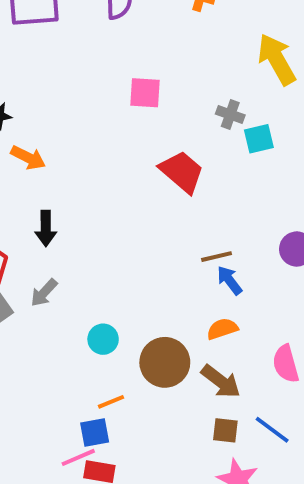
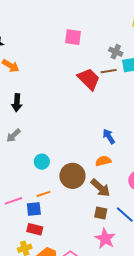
brown line: (217, 257) -> (109, 71), moved
pink line: (78, 457) -> (14, 201), moved

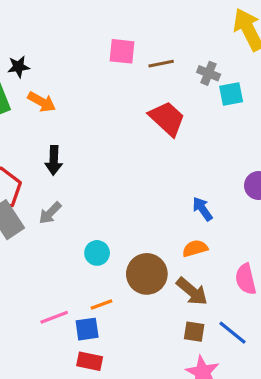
pink square: (73, 37) -> (122, 51), moved
brown line: (109, 71) -> (161, 64), moved

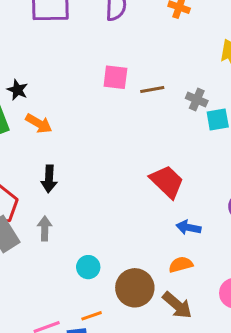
black star: (18, 67) -> (17, 90), turned 30
red trapezoid: (167, 118) -> (167, 182), moved
blue arrow: (202, 209) -> (189, 227), turned -45
gray arrow: (50, 213) -> (45, 228), turned 135

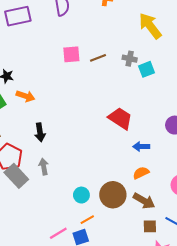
cyan circle: (88, 267) -> (81, 195), moved

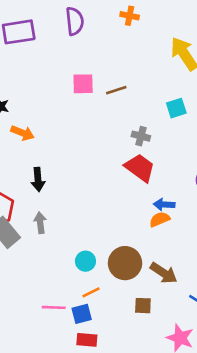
gray cross: (130, 59) -> (141, 136), moved
orange semicircle: (141, 173) -> (160, 219), moved
brown square: (150, 226) -> (143, 306), moved
pink line: (58, 233) -> (54, 307), turned 30

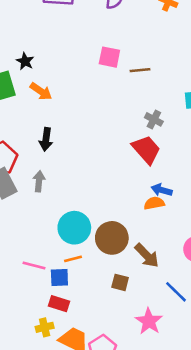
cyan circle: (85, 261) -> (74, 228), size x1.6

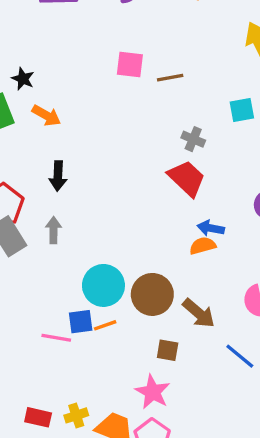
blue square: (59, 278) -> (81, 322), moved
red rectangle: (59, 304) -> (38, 417), moved
pink star: (149, 321) -> (153, 392), moved

